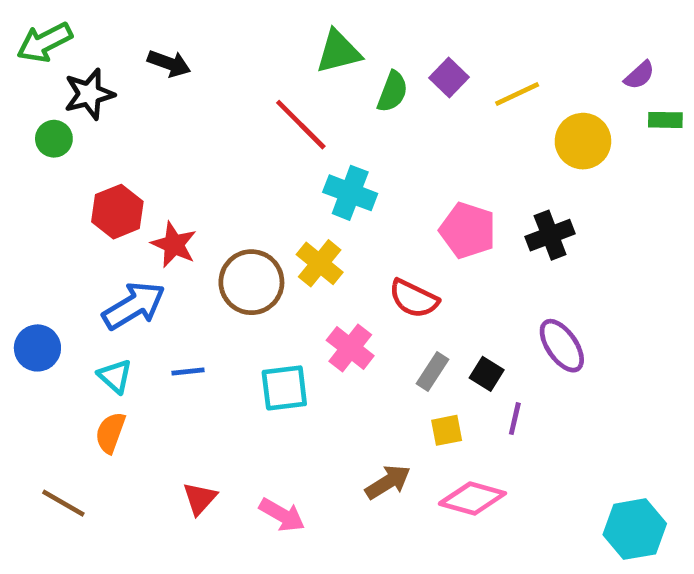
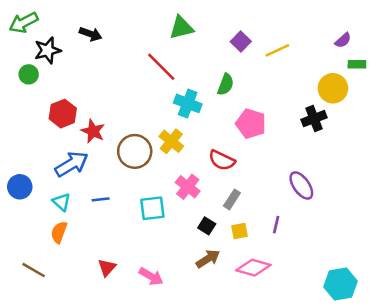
green semicircle: (393, 92) -> (226, 84), moved
yellow circle: (583, 141) -> (333, 88), moved
black cross: (550, 235) -> (314, 119), moved
black square: (487, 374) -> (207, 226), moved

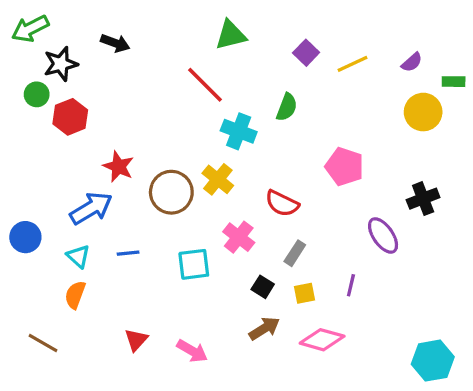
purple semicircle: (343, 40) -> (412, 62), moved
red hexagon: (63, 114) -> (70, 117), moved
black cross: (314, 119) -> (423, 199), moved
pink pentagon: (251, 124) -> (345, 167), moved

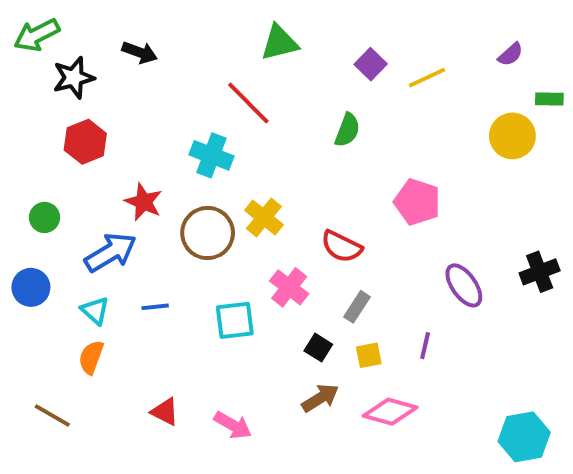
purple semicircle: (412, 62) -> (510, 54), moved
green circle: (37, 94) -> (44, 217), moved
cyan cross: (239, 131) -> (211, 155), moved
black cross: (423, 199) -> (540, 272), moved
red triangle: (136, 340) -> (165, 412), turned -45

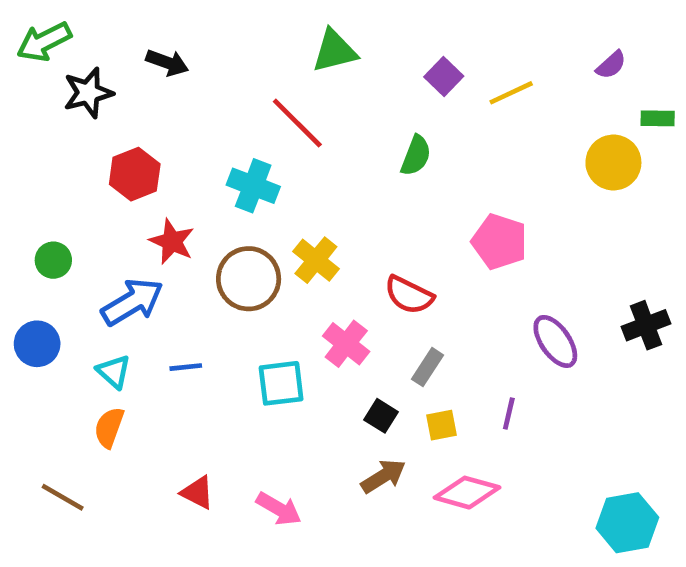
red hexagon: (85, 142) -> (135, 174), moved

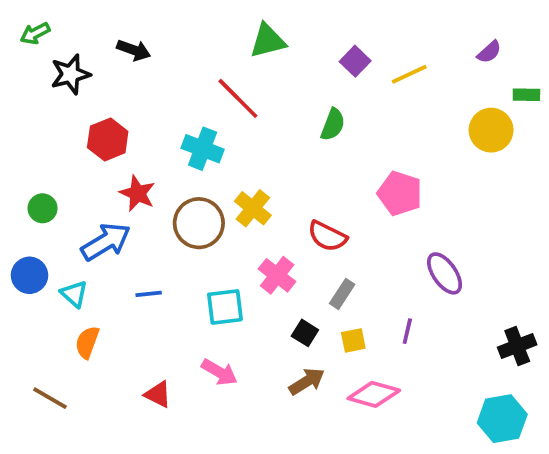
green arrow: (44, 42) -> (35, 33), size x0.7
black cross: (646, 325) -> (517, 346), moved
cyan triangle: (114, 372) -> (74, 294), moved
pink arrow: (279, 509) -> (219, 372), moved

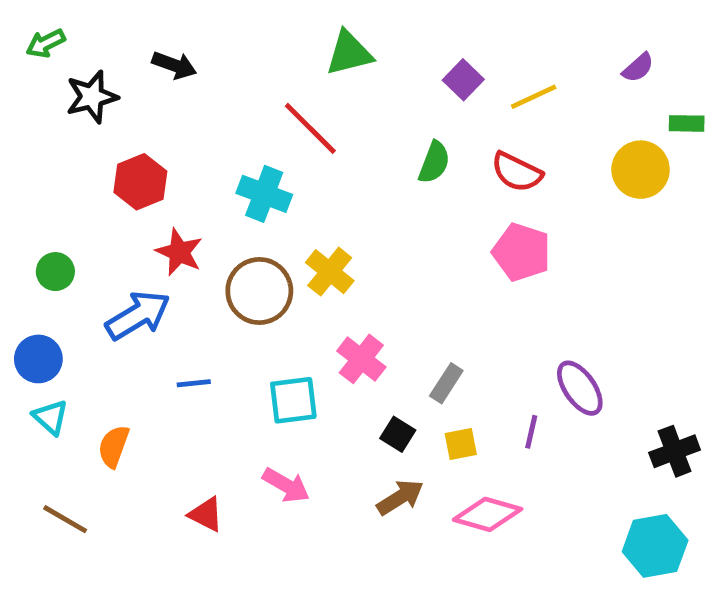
red semicircle: (327, 236) -> (517, 172), moved
purple ellipse: (445, 273) -> (580, 388), moved
cyan triangle: (74, 294) -> (51, 417), moved

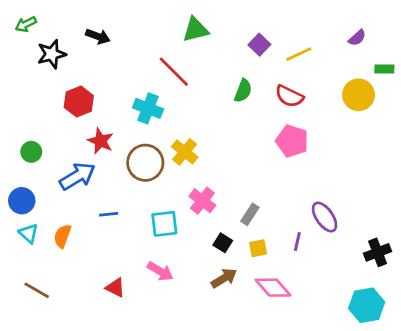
orange semicircle: (114, 446) -> (62, 236), moved
pink diamond: (488, 514) -> (273, 288), turned 33

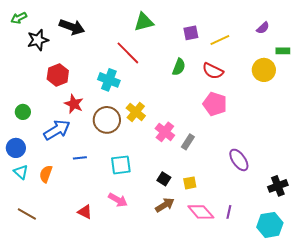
black arrow: (98, 36) -> (72, 27), size x1.4
purple square: (259, 45) -> (191, 33), turned 35
pink cross: (202, 201) -> (165, 132), moved
gray rectangle: (250, 214) -> (188, 142), moved
purple line: (297, 241) -> (229, 212), moved

